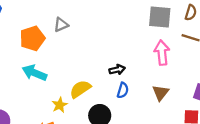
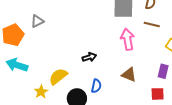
blue semicircle: (123, 90) -> (96, 86), moved
brown triangle: (161, 93) -> (129, 75), turned -42

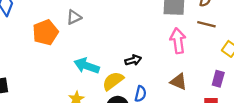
cyan arrow: (17, 65) -> (87, 66), moved
yellow semicircle: (58, 76) -> (113, 81), moved

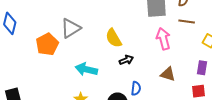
gray triangle: (74, 17) -> (71, 28), size x1.5
yellow semicircle: (113, 81) -> (114, 38), moved, turned -78

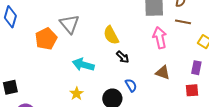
gray triangle: (71, 28) -> (70, 24), turned -40
black arrow: (126, 60) -> (123, 57), turned 64
blue semicircle: (136, 89) -> (131, 85), turned -40

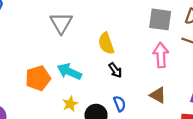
orange pentagon: (46, 39) -> (38, 78), moved
yellow star: (77, 94) -> (70, 104), moved

